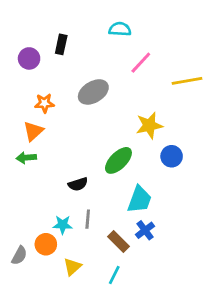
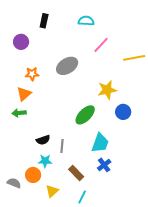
black rectangle: (61, 44) -> (44, 21), moved
black semicircle: (78, 184) -> (43, 140), moved
gray line: (88, 219) -> (62, 146), moved
brown rectangle: (118, 241) -> (76, 173), moved
gray semicircle: (19, 255) -> (14, 183), turned -96

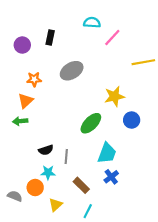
black rectangle: (44, 21) -> (50, 38), moved
pink line: (101, 45) -> (112, 38), moved

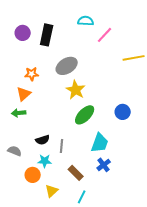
black rectangle: (50, 38) -> (47, 35), size x1.5
purple circle: (22, 45) -> (23, 33), moved
yellow star: (114, 96) -> (76, 90), moved, turned -30
gray semicircle: (15, 196) -> (15, 151), moved

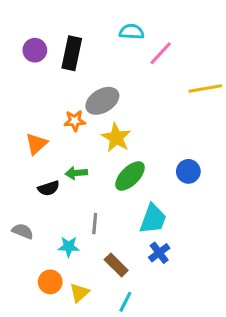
orange star: (32, 74) -> (75, 121), moved
green arrow: (19, 113) -> (76, 173), moved
black semicircle: (43, 140) -> (49, 188), moved
orange circle: (33, 175) -> (50, 282), moved

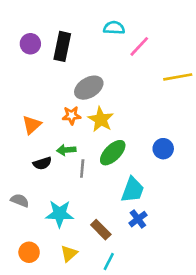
orange star: (75, 121) -> (72, 115), moved
gray line: (95, 224) -> (82, 169), moved
cyan star: (69, 247) -> (60, 214), size x1.5
orange circle: (50, 282) -> (29, 252), moved

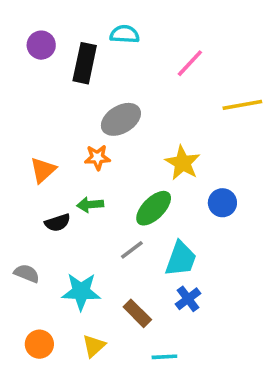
cyan semicircle: (114, 28) -> (125, 34), moved
purple circle: (30, 44) -> (41, 45), moved
yellow star: (101, 119) -> (183, 163), moved
gray line: (82, 169) -> (132, 250), moved, turned 48
cyan line: (109, 262) -> (164, 357), moved, turned 60

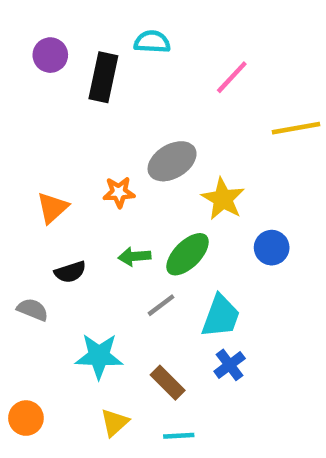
gray ellipse: (121, 119) -> (172, 161), moved
green arrow: (90, 205) -> (134, 256), moved
gray semicircle: (27, 273) -> (33, 310), moved
orange circle: (39, 344) -> (26, 418), moved
cyan line: (164, 357) -> (179, 436), moved

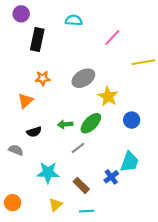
purple circle: (50, 55) -> (21, 14), moved
black rectangle: (103, 77) -> (37, 40), moved
orange star: (119, 192) -> (43, 78), moved
cyan trapezoid: (221, 316) -> (129, 162), moved

